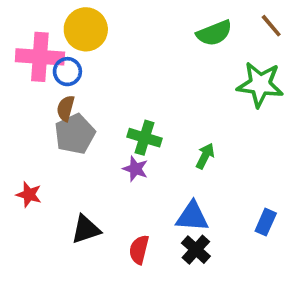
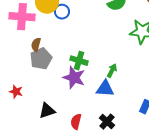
blue circle: (67, 72) -> (62, 12), moved
purple star: (135, 169) -> (74, 78), size x1.6
blue triangle: (192, 217) -> (105, 89), moved

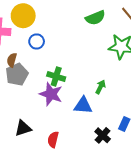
blue circle: (62, 12) -> (37, 41), moved
green arrow: (112, 71) -> (100, 87), moved
black cross: (107, 122) -> (103, 135), moved

